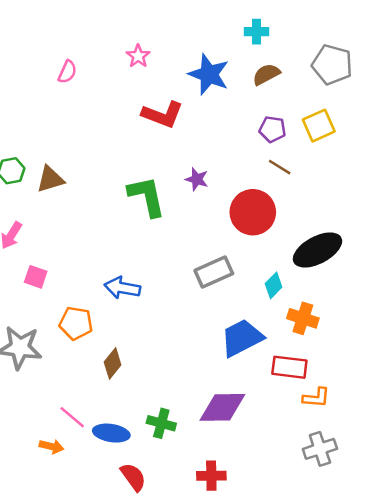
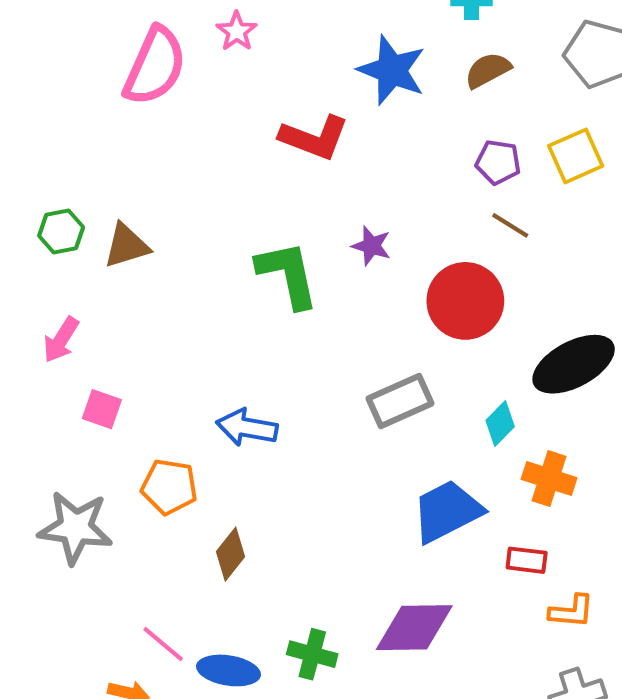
pink star: (138, 56) -> (237, 31), moved
pink semicircle: (67, 72) -> (155, 66), size x2.0
red rectangle: (289, 367) -> (527, 560), size x0.7

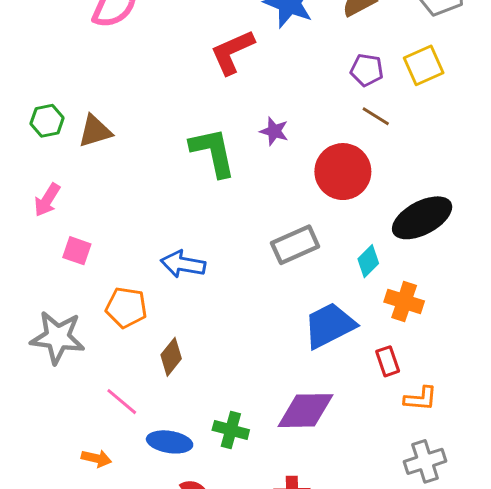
red L-shape: (314, 138) -> (232, 52), turned 135
red rectangle: (527, 560) -> (388, 361), turned 64
pink line: (163, 644) -> (122, 402), moved

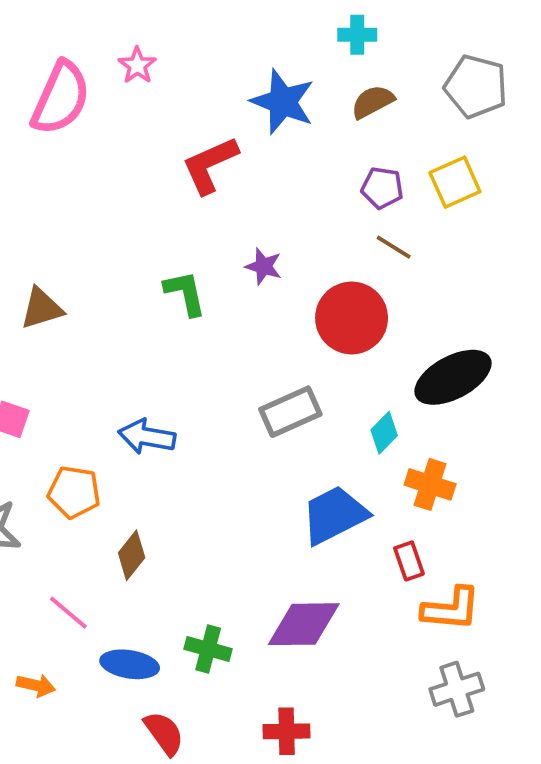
brown triangle: (95, 131) -> (42, 308), moved
green L-shape: (213, 152) -> (185, 293), size x0.7
orange L-shape: (421, 399) -> (451, 609), size x1.4

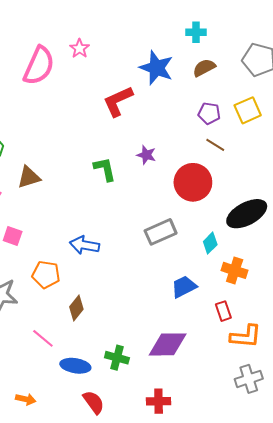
blue trapezoid: (334, 515) -> (184, 287), size x0.7
orange arrow: (36, 685) -> (26, 399), moved

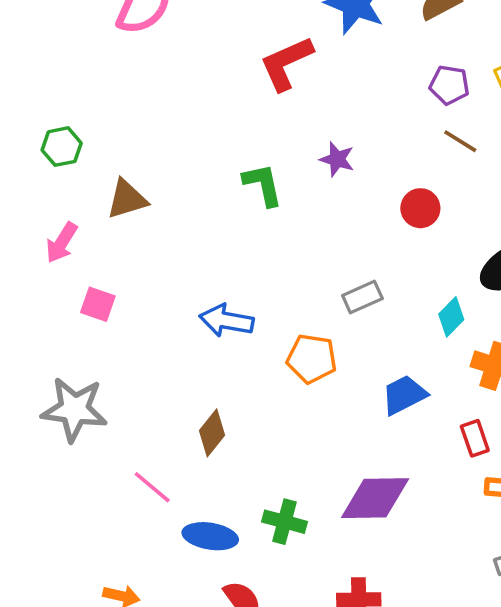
red circle: (193, 182) -> (420, 208), size x0.6
gray rectangle: (161, 232) -> (362, 297), size x0.7
orange pentagon: (46, 275) -> (312, 359), moved

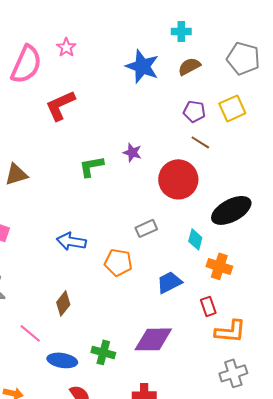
red L-shape: (286, 63) -> (60, 105), moved
green L-shape: (263, 185) -> (91, 166), turned -88
red circle: (420, 208) -> (178, 179), size x1.8
cyan diamond: (451, 317) -> (195, 239), turned -30

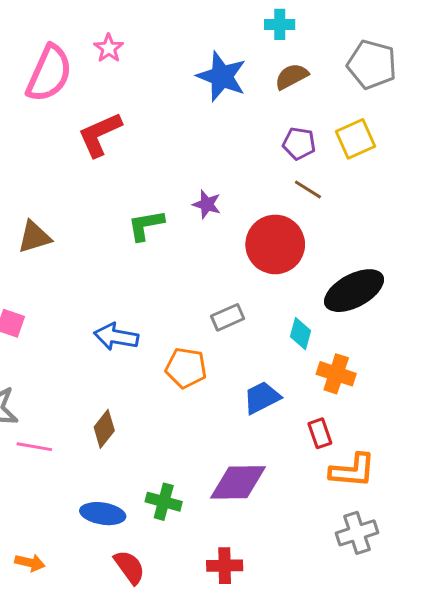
pink line: (30, 333) -> (34, 447), moved, turned -30

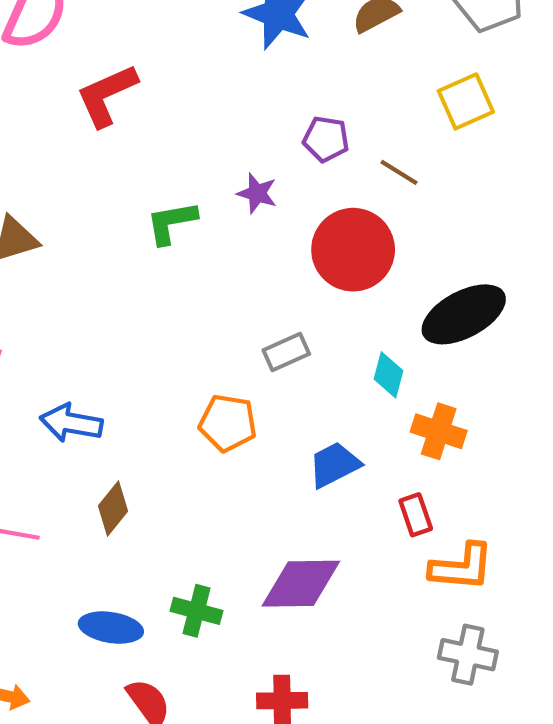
purple pentagon: (299, 143) -> (326, 139), moved
blue arrow: (116, 337) -> (71, 423), moved
gray cross: (357, 533) -> (468, 655), turned 30

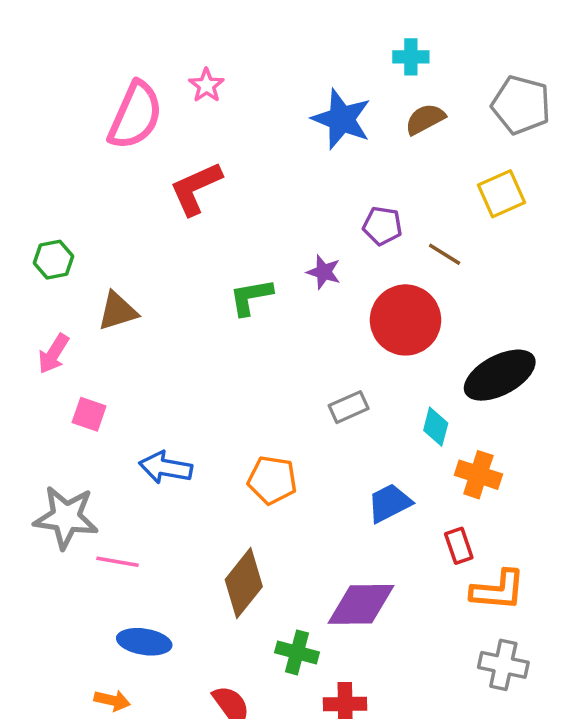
orange pentagon: (228, 423) -> (272, 480), moved
brown diamond: (113, 509) -> (244, 583), moved, size x1.5
green cross: (196, 611) -> (297, 652), moved
blue ellipse: (111, 628) -> (144, 642), moved

